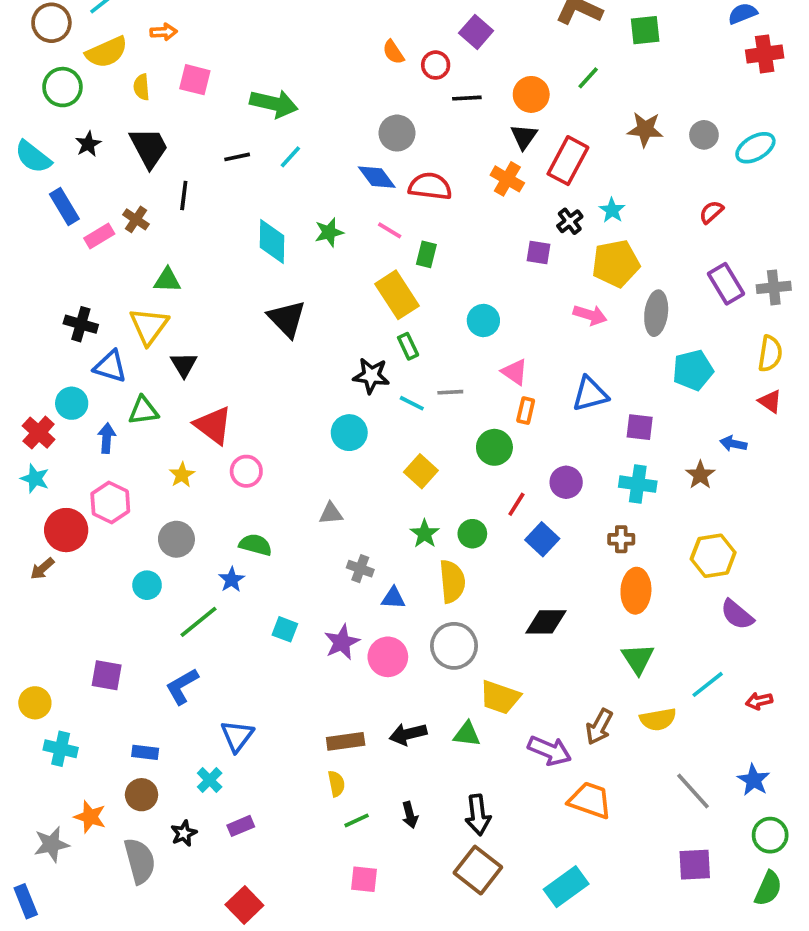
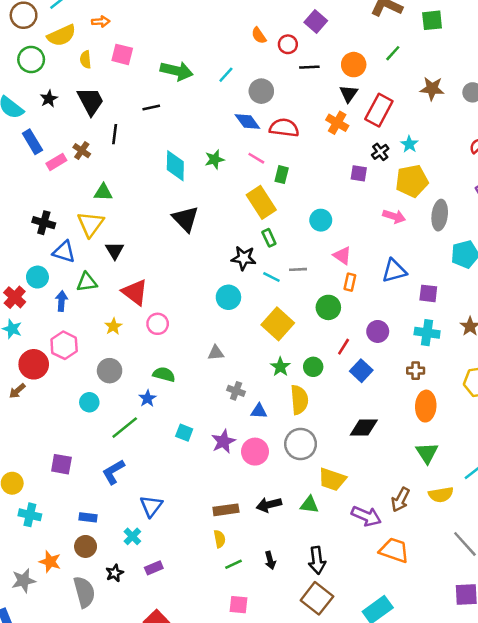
cyan line: (290, 157) -> (226, 75), moved
yellow square: (421, 471) -> (278, 324), size x1.4

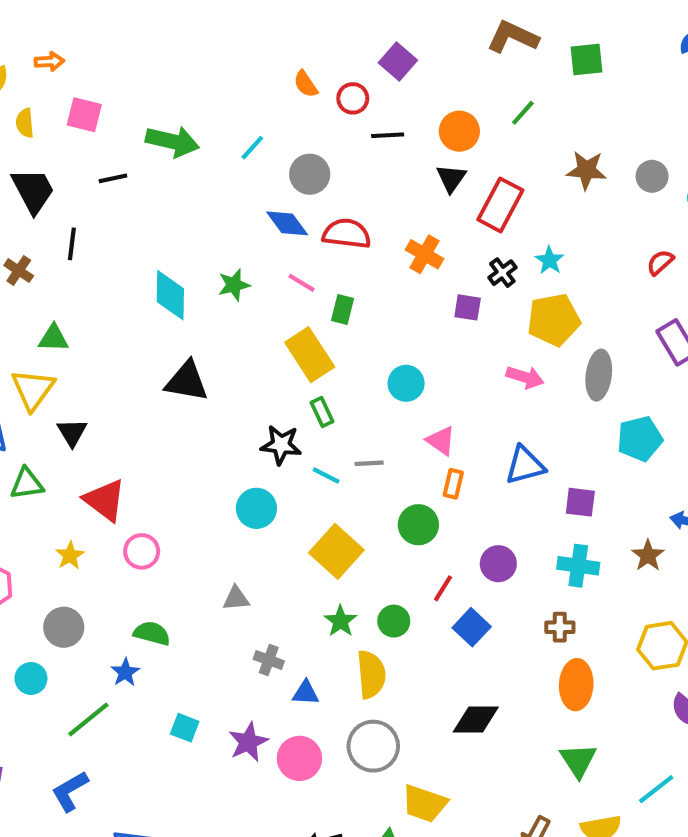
black line: (151, 108) -> (113, 178), moved
orange cross: (337, 123) -> (425, 254), moved
black triangle: (185, 219) -> (187, 381), turned -36

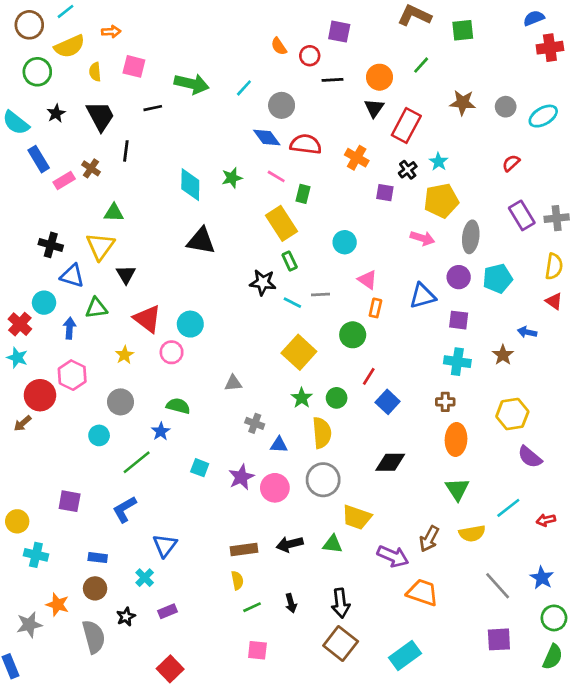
purple square: (398, 61) -> (339, 32), turned -30
cyan circle: (256, 508) -> (190, 324), moved
purple circle: (498, 564) -> (459, 277), moved

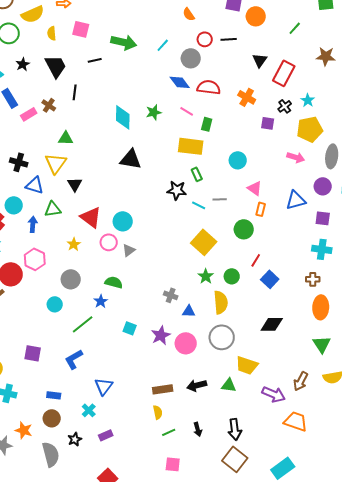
red circle: (310, 56) -> (205, 39), moved
orange circle: (379, 77) -> (256, 16), moved
yellow rectangle: (282, 223) -> (191, 146), turned -50
gray triangle: (233, 383) -> (129, 250), moved, turned -32

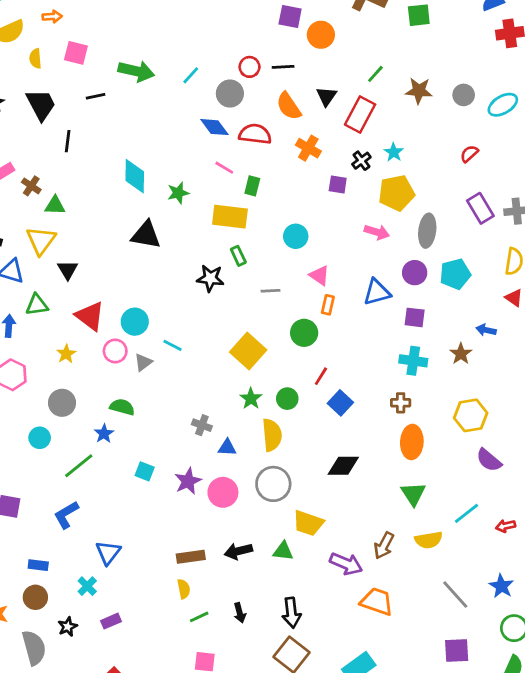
orange semicircle: (189, 14) -> (289, 106), moved, size x1.5
green line: (295, 28) -> (375, 74), moved
brown cross: (49, 105) -> (31, 186), moved
green star: (154, 112) -> (178, 193), moved
cyan line: (199, 205) -> (173, 345), moved

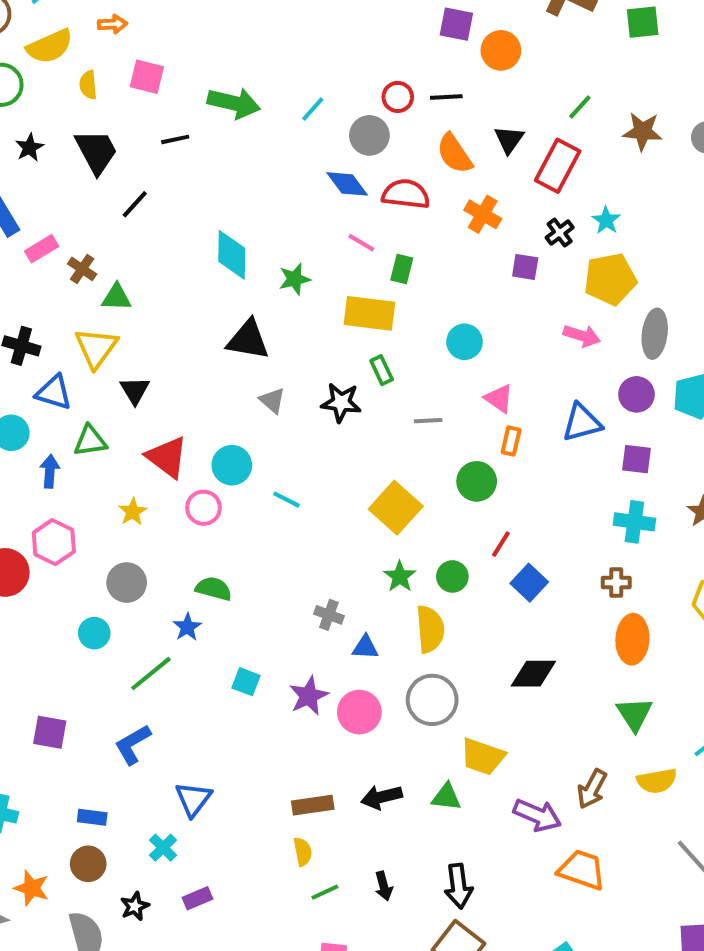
black line: (68, 141) -> (135, 204), turned 35
gray triangle: (143, 362) -> (272, 400), moved, turned -42

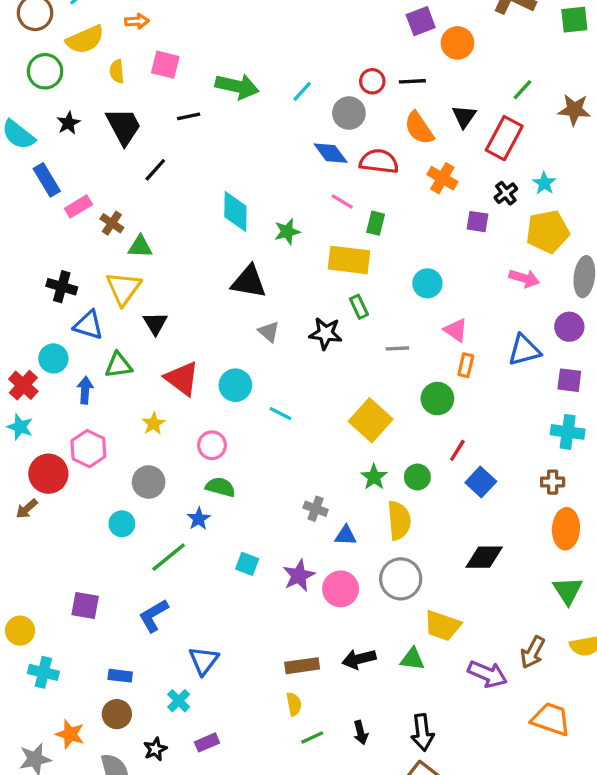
purple square: (456, 24) -> (421, 21), turned -32
pink circle: (204, 508) -> (212, 445), moved
orange trapezoid: (582, 870) -> (551, 719), moved

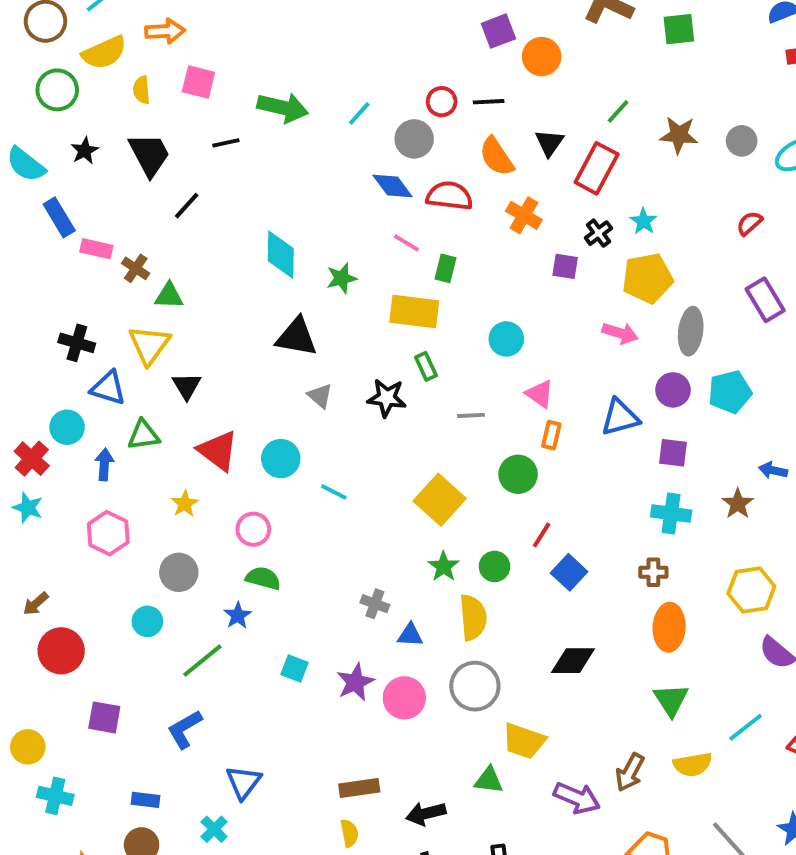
orange arrow: (137, 21) -> (165, 31), size x1.4
pink rectangle: (78, 207) -> (96, 249), turned 44
red circle: (48, 474) -> (61, 651), moved
black arrow: (359, 659) -> (426, 814), moved

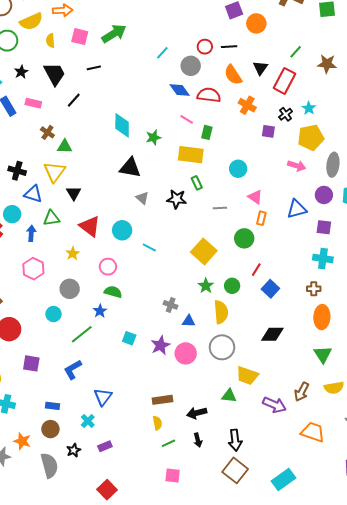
green arrow: (283, 108) -> (114, 34), moved, turned -45
pink rectangle: (96, 249) -> (33, 103), moved

